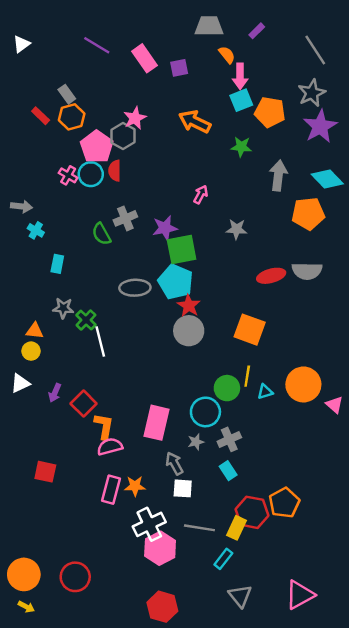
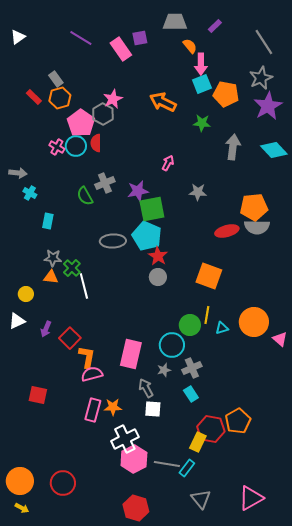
purple square: (179, 68) -> (140, 38), moved
orange pentagon: (308, 214) -> (254, 207), moved
orange triangle: (35, 331) -> (51, 277), moved
gray circle: (189, 331) -> (158, 277), size x0.7
gray line: (199, 528) -> (167, 464), moved

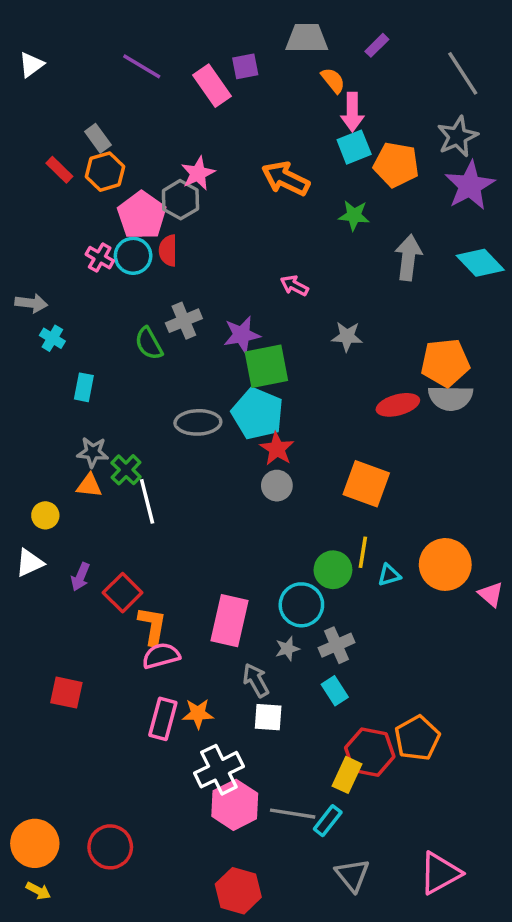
pink arrow: (168, 163) -> (294, 286), turned -91

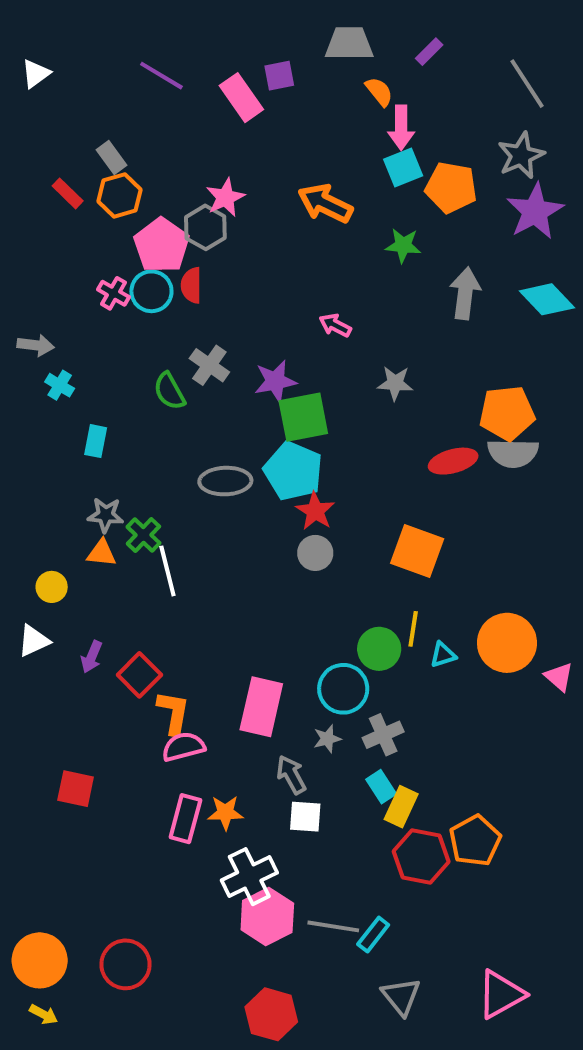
gray cross: (184, 321) -> (209, 365), turned -32
yellow rectangle: (347, 775) -> (401, 807), moved

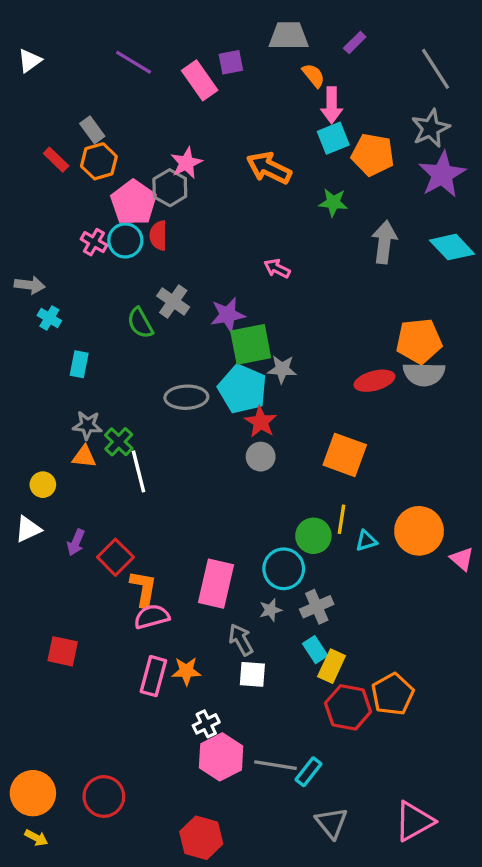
gray star: (395, 383) -> (282, 369), moved
white cross: (249, 877) -> (206, 724), size x0.6
red hexagon: (271, 1014) -> (201, 838), moved

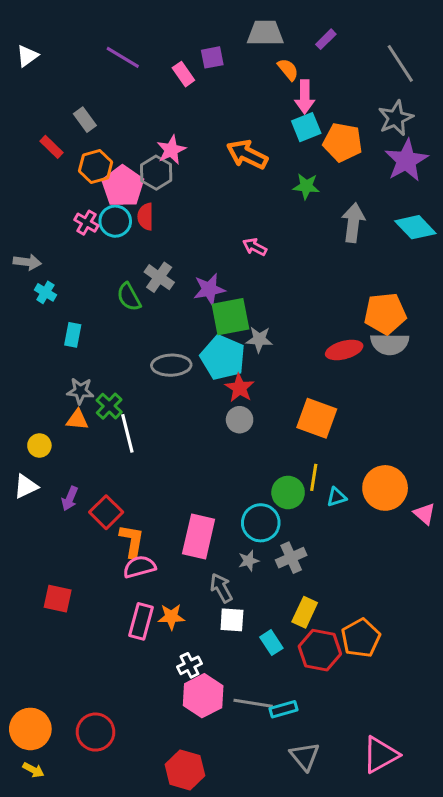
pink rectangle: (200, 80) -> (183, 74), size x0.7
orange hexagon: (99, 161) -> (96, 167), moved
cyan rectangle: (315, 650) -> (271, 643), moved
cyan rectangle: (308, 772) -> (283, 709), turned 36

